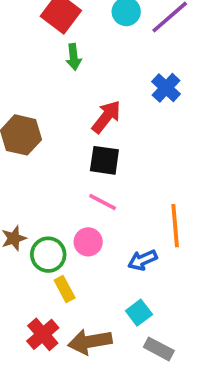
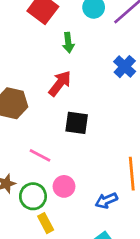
green arrow: (74, 57) -> (68, 43), moved
red arrow: (106, 117) -> (60, 83), moved
pink line: (103, 202) -> (40, 155), moved

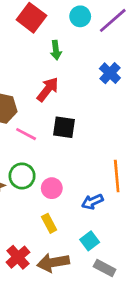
pink line: (40, 155) -> (26, 134), moved
green circle: (33, 196) -> (22, 176), moved
yellow rectangle: (46, 223) -> (49, 223), moved

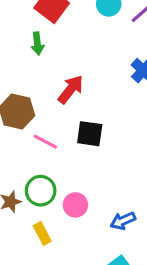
green arrow: (56, 50) -> (37, 43), moved
yellow rectangle: (49, 223) -> (42, 233), moved

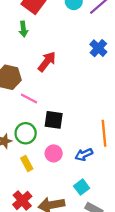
black square: (90, 134) -> (54, 120), moved
pink circle: (75, 205) -> (54, 153), moved

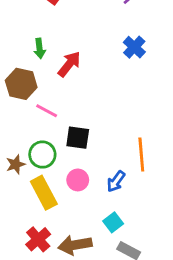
green arrow: (23, 29) -> (40, 49), moved
blue arrow: (84, 155) -> (116, 181), turned -30
yellow rectangle: (27, 164) -> (44, 193), size x1.6

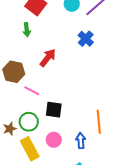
blue cross: (134, 47) -> (86, 39), moved
green arrow: (40, 49) -> (27, 30), moved
blue arrow: (116, 181) -> (81, 141), turned 140

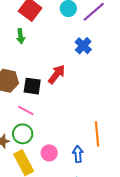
red arrow: (48, 58) -> (57, 74), moved
pink line: (32, 91) -> (26, 110), moved
black square: (54, 110) -> (32, 86), moved

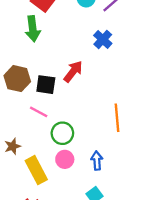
green arrow: (21, 36) -> (33, 29), size x1.5
green circle: (23, 134) -> (62, 133), moved
orange line: (97, 134) -> (117, 118), moved

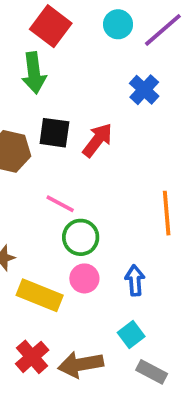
black square: (46, 85) -> (54, 133), moved
pink line: (39, 112) -> (60, 204), moved
yellow rectangle: (36, 170) -> (40, 295), turned -40

